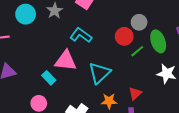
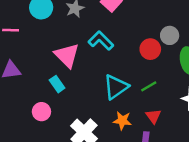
green line: (137, 51) -> (149, 86), moved
pink triangle: (66, 61) -> (67, 55), moved, turned 30
red triangle: (135, 93) -> (153, 116), turned -32

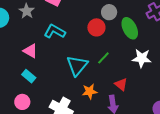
pink triangle: (67, 55) -> (30, 51), size x0.7
red triangle: (153, 116) -> (121, 84), moved

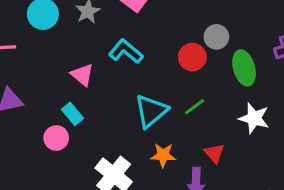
pink circle: (22, 102) -> (56, 138), moved

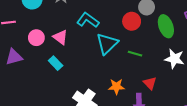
green line: (194, 107) -> (135, 54), turned 56
cyan triangle: (151, 111) -> (107, 44), moved
pink circle: (56, 138) -> (36, 38), moved

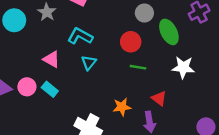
red circle: (132, 21) -> (131, 42), moved
pink circle: (36, 38) -> (27, 87), moved
cyan triangle: (107, 44) -> (89, 63), moved, size x0.6

